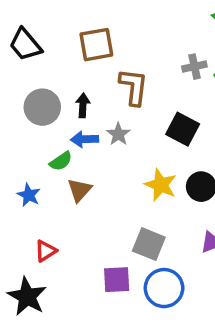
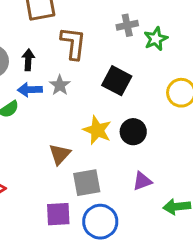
brown triangle: (79, 190) -> (60, 154), moved
gray square: (149, 244) -> (87, 183), turned -32

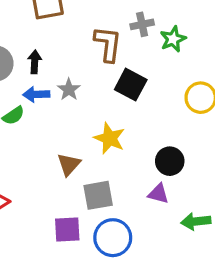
brown L-shape: (73, 43) -> (108, 44), moved
black circle: (133, 132) -> (170, 161), moved
purple triangle: (142, 181) -> (158, 194), turned 36

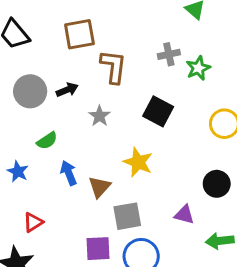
brown L-shape: (108, 44) -> (113, 67), moved
black arrow: (35, 62) -> (67, 90), turned 65
blue arrow: (36, 94) -> (69, 173), moved, turned 70
black circle: (170, 161) -> (217, 184), moved

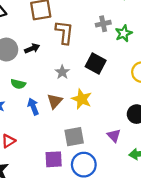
gray star: (100, 116) -> (62, 72), moved
green semicircle: (47, 141) -> (18, 84), turned 48
brown triangle: (100, 187) -> (55, 101), moved
purple triangle: (184, 215) -> (114, 136), turned 32

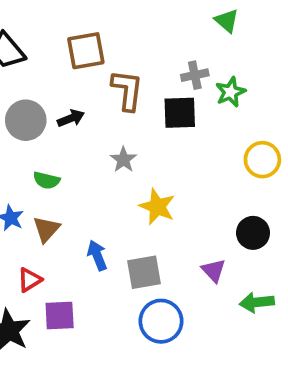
black square: (96, 64) -> (180, 113), moved, turned -30
brown triangle: (55, 101) -> (46, 229), moved
blue arrow: (33, 107) -> (97, 255), moved
purple square: (54, 159) -> (60, 316), moved

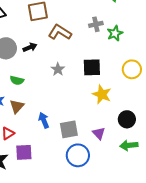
brown L-shape: (127, 90) -> (60, 32), turned -65
black square: (180, 113) -> (92, 67), moved
yellow star: (157, 207) -> (102, 94), moved
black circle: (253, 233) -> (127, 119), moved
purple triangle: (214, 270) -> (99, 133), moved

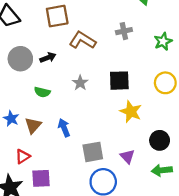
green star: (115, 33) -> (163, 41), moved
green semicircle: (17, 80) -> (42, 92), moved
blue arrow: (44, 120) -> (64, 128), moved

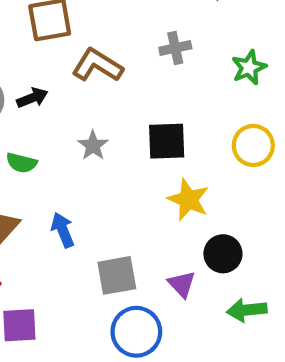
black circle: (160, 140) -> (223, 254), moved

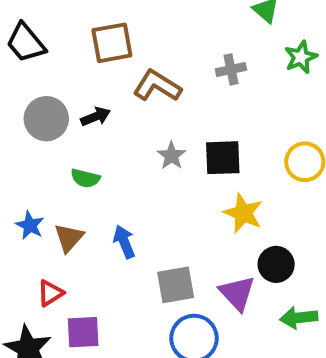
green star: (249, 68) -> (301, 57), moved
gray star: (93, 145) -> (171, 156), moved
purple triangle: (182, 284) -> (237, 293), size x1.4

